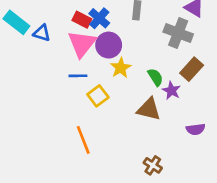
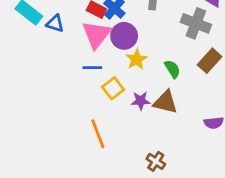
purple star: (171, 91) -> (141, 101), moved, turned -30
brown cross: (153, 165) -> (156, 161), moved

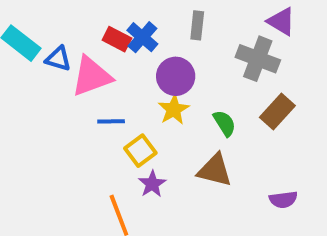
pink triangle: (96, 34) -> (91, 76), moved, turned 32
purple circle: (124, 36) -> (176, 76), moved
purple star: (141, 101) -> (152, 184), moved, turned -30

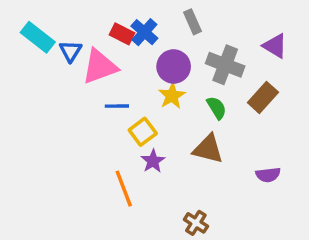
purple triangle: (281, 22) -> (275, 46), moved
gray rectangle: (197, 25) -> (192, 22), turned -30
blue triangle: (58, 59) -> (70, 51), turned 45
gray cross: (258, 59) -> (225, 65), moved

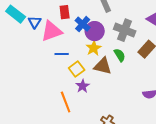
blue cross: (144, 32) -> (83, 24), moved
red rectangle: (122, 34) -> (65, 12), turned 56
brown triangle: (208, 149) -> (103, 66), moved

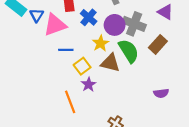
purple circle: (95, 31) -> (115, 25), moved
green semicircle: (120, 55) -> (129, 51), size x1.6

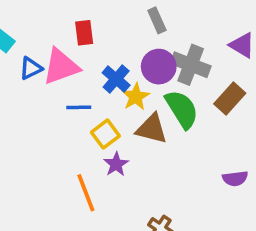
blue triangle: (37, 15) -> (31, 68), moved, turned 32
blue cross: (89, 17) -> (116, 79), moved

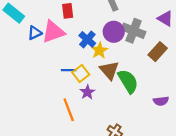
blue line: (79, 107) -> (69, 70), moved
green semicircle: (182, 109) -> (128, 81), moved
brown triangle: (152, 129) -> (109, 70), turned 35

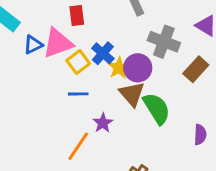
purple circle: (114, 32) -> (138, 68), moved
yellow square: (81, 74) -> (78, 62), moved
purple semicircle: (161, 101) -> (200, 135), turned -80
orange line: (69, 110) -> (78, 146), turned 55

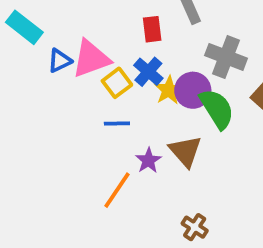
red rectangle: (77, 16) -> (152, 29), moved
brown triangle: (132, 94) -> (185, 151), moved
green semicircle: (157, 108) -> (217, 109), moved

